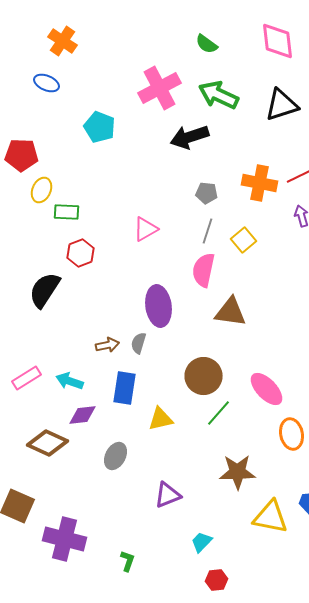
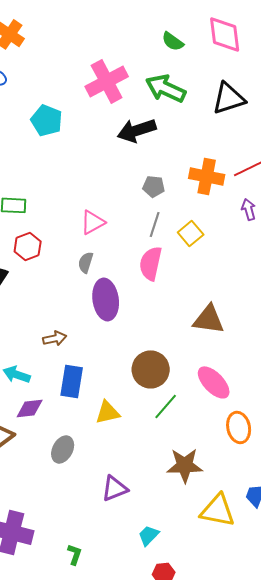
green semicircle: (206, 44) -> (173, 41), moved
brown triangle: (230, 312) -> (209, 319), moved
gray semicircle: (138, 343) -> (86, 262), moved

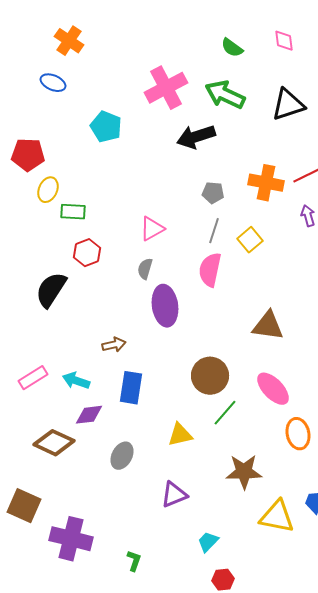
pink diamond: (225, 34) -> (284, 41), size x0.6
yellow triangle: (108, 412) -> (180, 435), moved

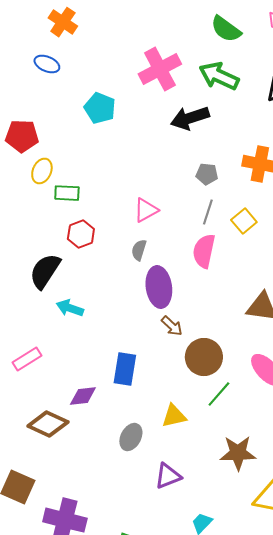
green semicircle: (232, 48) -> (226, 29), size x1.4
brown arrow: (114, 345) -> (172, 326), moved, turned 55
cyan arrow: (76, 381) -> (70, 308), moved
gray ellipse: (122, 456) -> (131, 437), moved

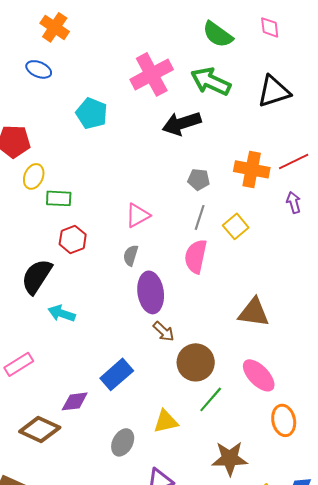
blue rectangle: (125, 369) -> (117, 374), turned 40

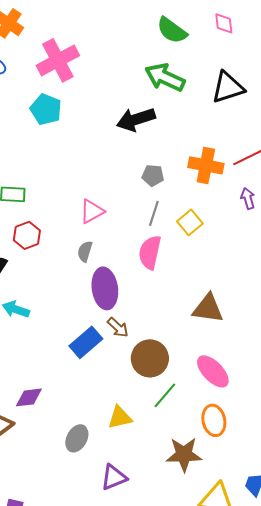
pink cross: (152, 74) -> (58, 60), moved
blue rectangle: (117, 374) -> (86, 342), moved
orange ellipse: (284, 420) -> (214, 420), moved

